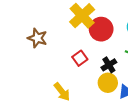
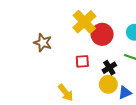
red square: (80, 58) -> (82, 61), turned 32

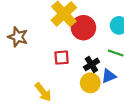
blue triangle: (125, 93) -> (109, 76), moved

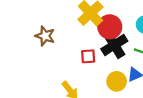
black cross: (91, 64) -> (114, 45), moved, size x1.6

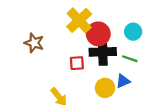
black cross: (114, 45) -> (103, 52), turned 30

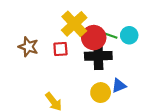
green line: (130, 59) -> (110, 35), moved
red square: (77, 63) -> (60, 49), moved

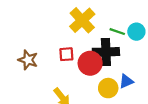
red circle: (94, 38) -> (90, 63), moved
brown star: (28, 47) -> (28, 60), moved
red square: (60, 49) -> (66, 54), moved

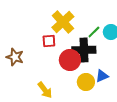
green line: (117, 32) -> (94, 32), turned -64
red square: (66, 54) -> (49, 41), moved

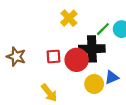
yellow cross: (63, 22) -> (69, 18), size x0.7
red square: (49, 41) -> (54, 57), moved

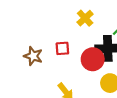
red square: (54, 57) -> (62, 48), moved

